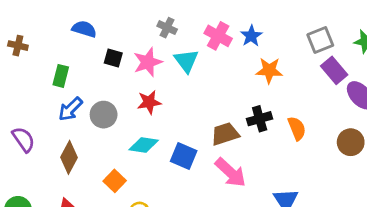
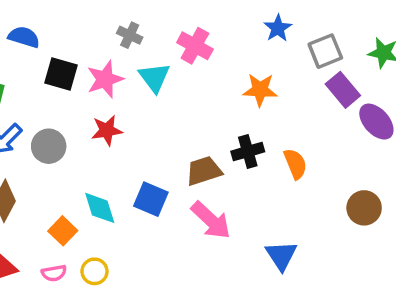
blue star: (251, 36) -> (278, 28), moved
black square: (113, 58) -> (61, 74), size x1.4
brown circle: (351, 142) -> (364, 208), moved
cyan diamond: (144, 145) -> (100, 208), moved, turned 64

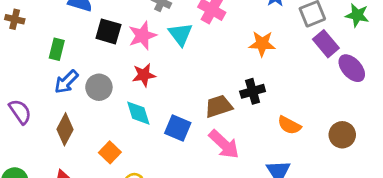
orange semicircle: (295, 164) -> (289, 125), moved, turned 140
cyan diamond: (100, 208) -> (138, 113), moved

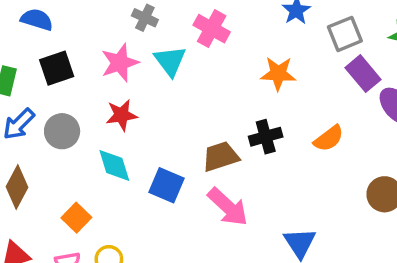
black square: (108, 31) -> (57, 68), moved, turned -35
orange semicircle: (289, 125) -> (329, 138), moved, turned -65

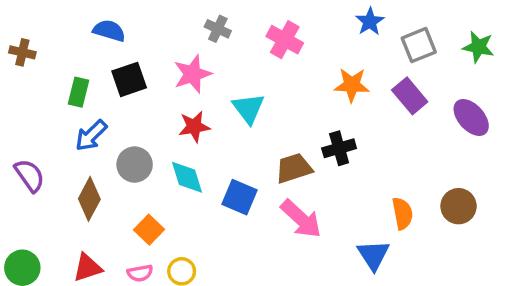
cyan triangle: (170, 61) -> (249, 108), moved
purple rectangle: (363, 74) -> (410, 96), moved
gray circle: (62, 131) -> (135, 165), moved
orange semicircle: (329, 138) -> (402, 213), moved, turned -64

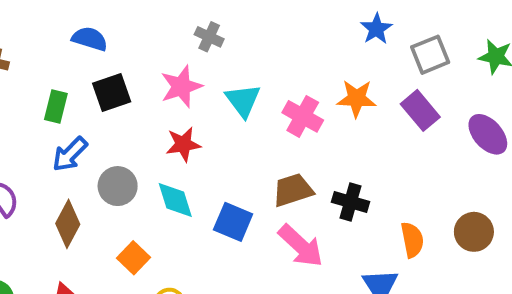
pink cross: (285, 40) -> (303, 116), moved
cyan triangle: (249, 108) -> (243, 100), moved
black cross: (339, 148) -> (350, 202), moved, turned 32

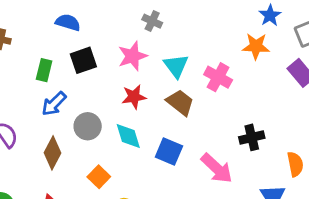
orange star: (356, 98) -> (256, 46), moved
brown trapezoid: (293, 190) -> (180, 102), moved, turned 56
black cross: (350, 202) -> (252, 137), turned -30

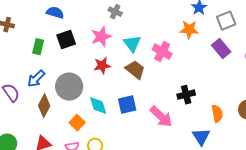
blue arrow: (54, 104) -> (36, 79), moved
gray circle: (88, 126) -> (69, 87), size x1.4
cyan diamond: (128, 136) -> (98, 106), moved
blue square: (169, 152) -> (127, 105), turned -36

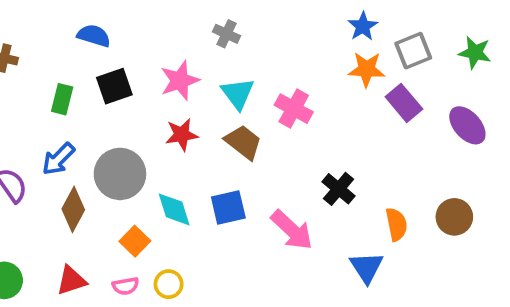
gray cross: (115, 12) -> (226, 34), moved
orange star: (189, 30) -> (367, 69), moved
black cross: (186, 95) -> (339, 189), turned -36

